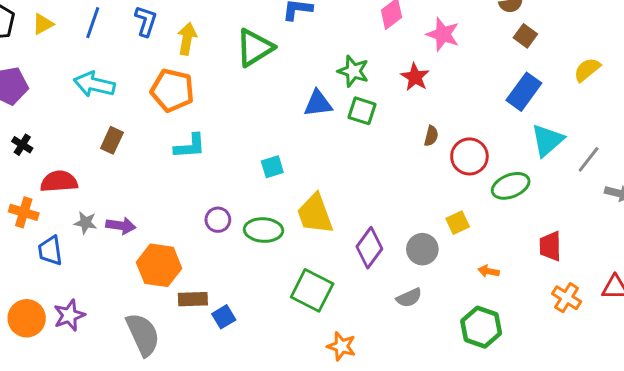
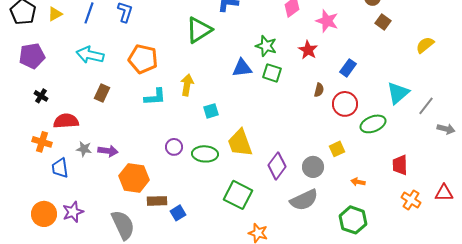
yellow arrow: (187, 39) -> (187, 85), moved
blue rectangle: (524, 92) -> (348, 68), moved, size x0.7
gray semicircle: (409, 298) -> (304, 200), size x1.6

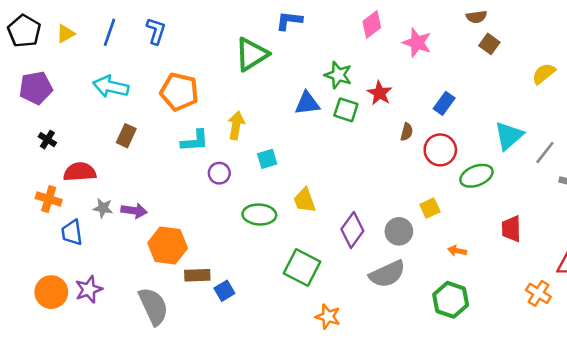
red star: (308, 50) -> (380, 93), moved
yellow trapezoid: (240, 143) -> (305, 200), size x0.7
purple circle: (174, 147) -> (219, 173), moved
orange cross: (411, 200) -> (538, 293), moved

